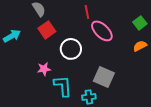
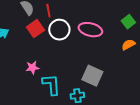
red line: (87, 12) -> (48, 11), moved
pink ellipse: (102, 31) -> (90, 30), turned -30
white circle: (71, 49) -> (59, 30), moved

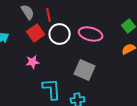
pink star: (32, 68) -> (33, 62), moved
gray square: (92, 76) -> (85, 70), moved

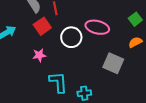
white circle: (60, 34) -> (71, 37), moved
gray square: (85, 70) -> (113, 63), moved

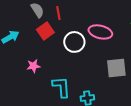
pink star: (39, 55) -> (33, 66), moved
gray square: (113, 63) -> (116, 68), turned -30

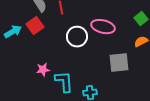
red square: (45, 31) -> (35, 26), moved
pink star: (33, 66) -> (43, 70), moved

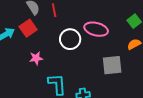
pink star: (43, 70) -> (36, 58), moved

